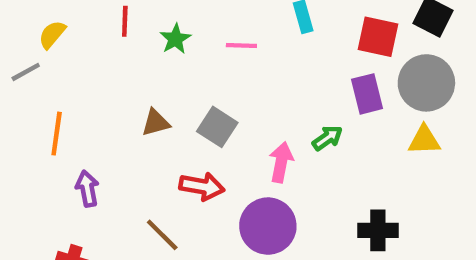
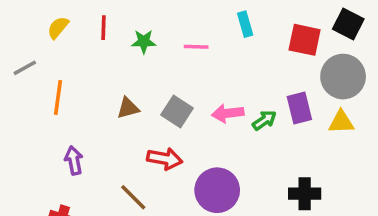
yellow semicircle: (52, 34) -> (58, 28), moved
green star: (175, 39) -> (144, 42), turned 30
purple rectangle: (367, 94) -> (299, 108), moved
orange line: (57, 134) -> (58, 98), moved
pink arrow: (281, 162) -> (228, 113), moved, turned -108

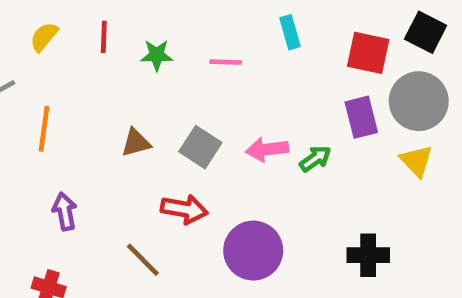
purple rectangle: (299, 108) -> (361, 117), moved
yellow triangle: (341, 122) -> (416, 161), turned 48

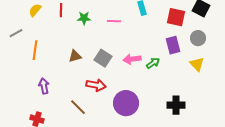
gray circle: (419, 101) -> (198, 38), size x0.6

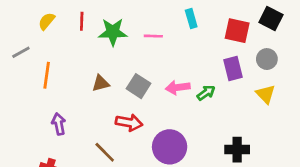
green star: (84, 18) -> (113, 32), size x1.5

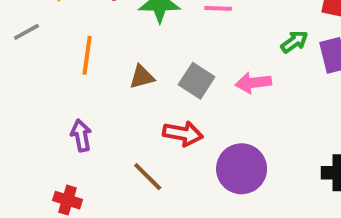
orange line: (47, 75) -> (87, 55), moved
green arrow: (206, 93) -> (294, 42), moved

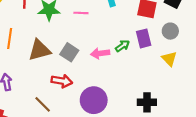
green arrow: (294, 42) -> (122, 46), moved
brown triangle: (142, 77) -> (39, 50), size x1.6

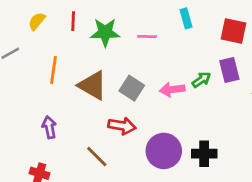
brown triangle: (39, 50) -> (93, 85), turned 45
black cross: (147, 102) -> (204, 154), moved

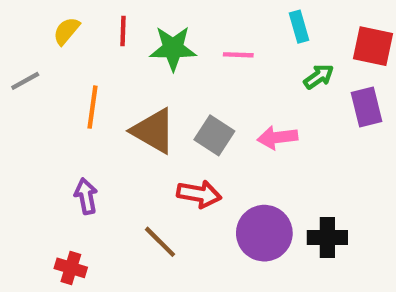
green arrow: (201, 80) -> (319, 77), moved

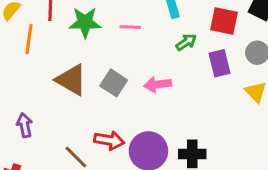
orange line: (93, 107) -> (29, 39), moved
red arrow: (199, 194) -> (109, 140), moved

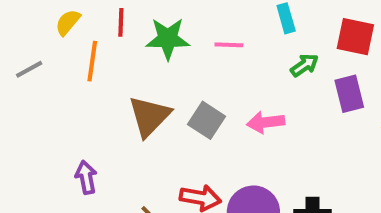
brown triangle: (71, 80) -> (149, 116), turned 44

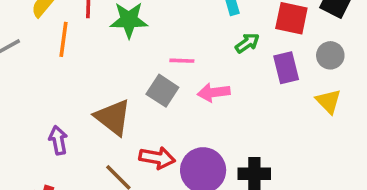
pink line: (229, 45) -> (182, 61), moved
brown triangle: (149, 116) -> (113, 117), moved, turned -36

